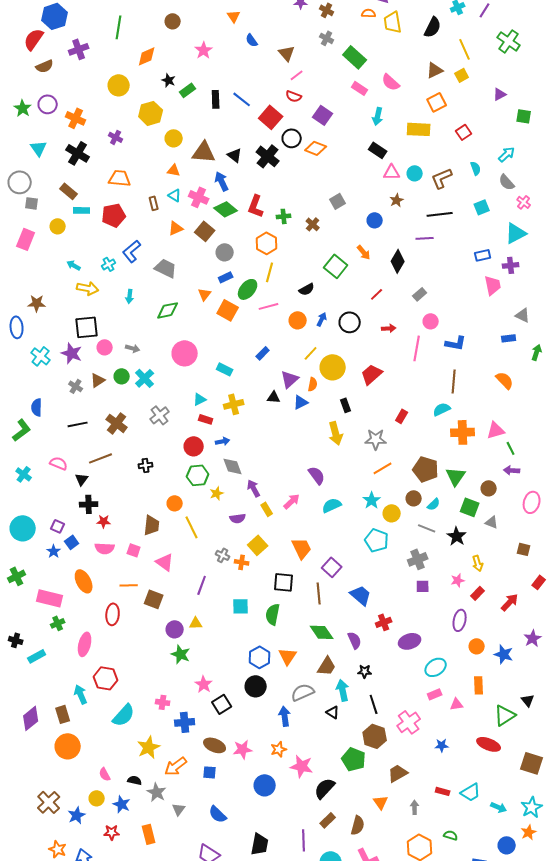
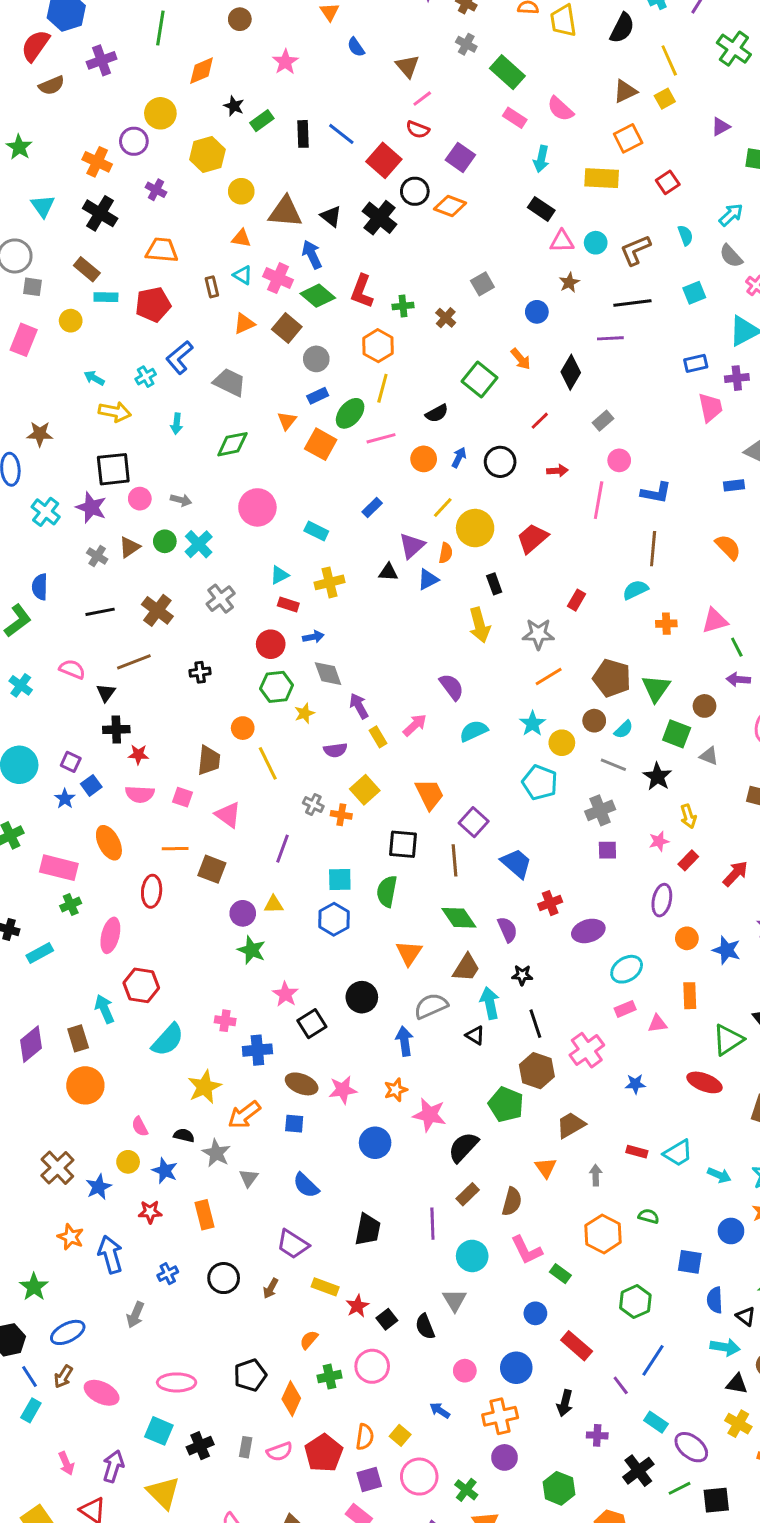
purple circle: (48, 104) -> (134, 141), moved
orange cross: (463, 432) -> (666, 624), size x0.6
blue hexagon: (260, 657) -> (334, 919), moved

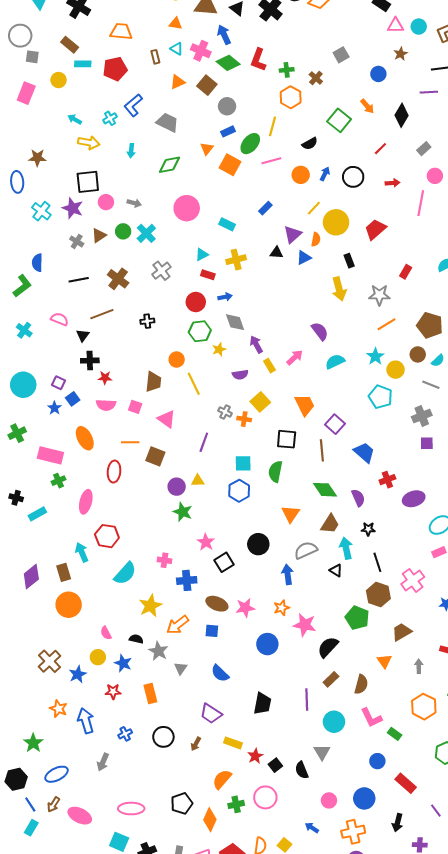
orange hexagon: (378, 346) -> (291, 97), moved
orange semicircle: (309, 1340) -> (222, 779), size x1.5

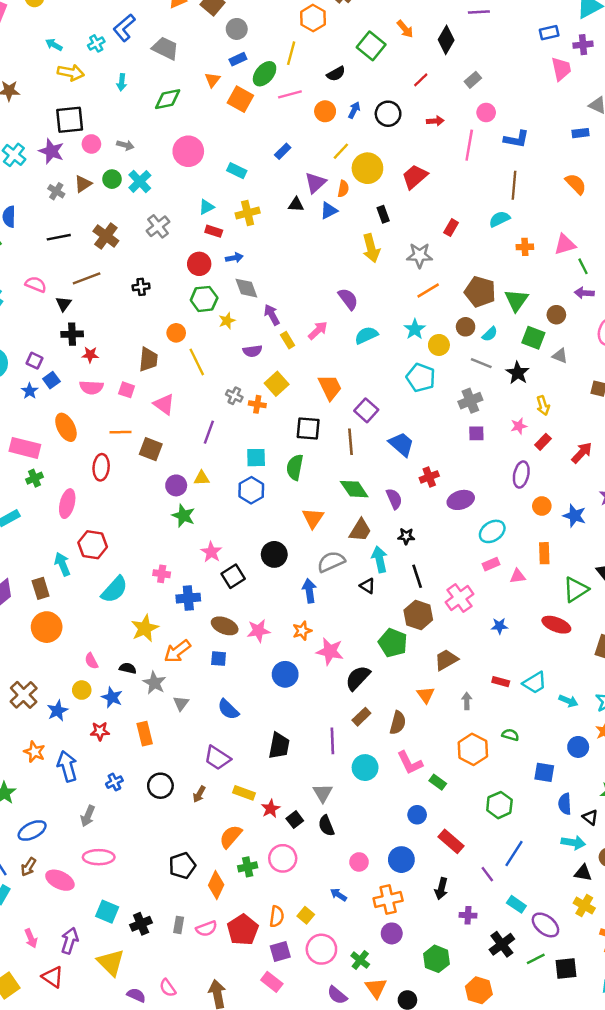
gray triangle: (322, 752) -> (323, 793), moved
pink ellipse: (131, 809) -> (99, 857), moved

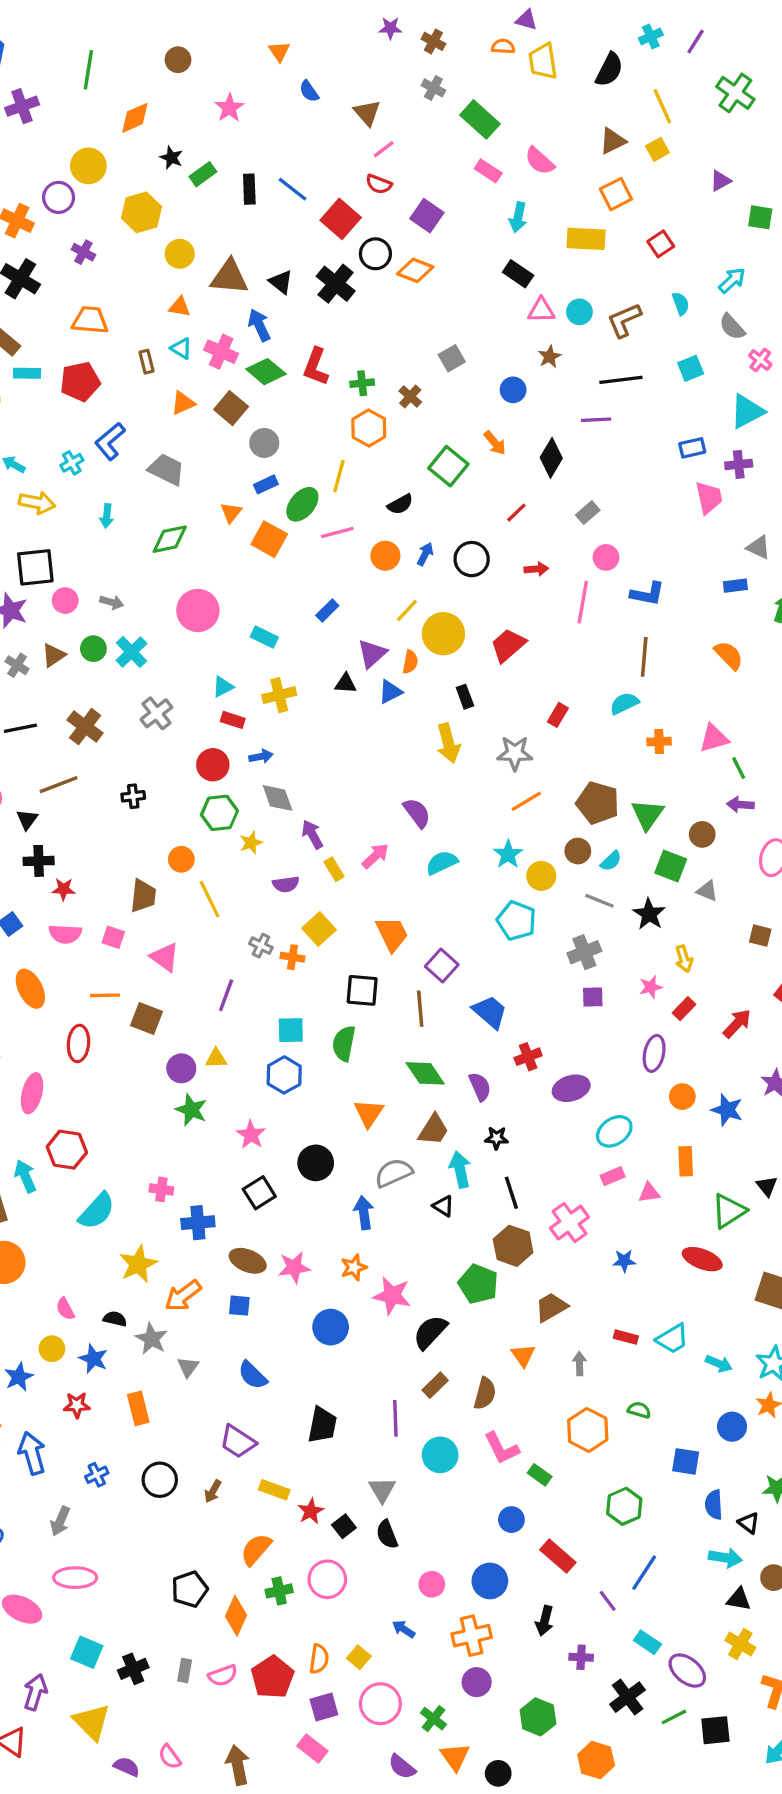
pink star: (211, 552) -> (251, 1135), moved

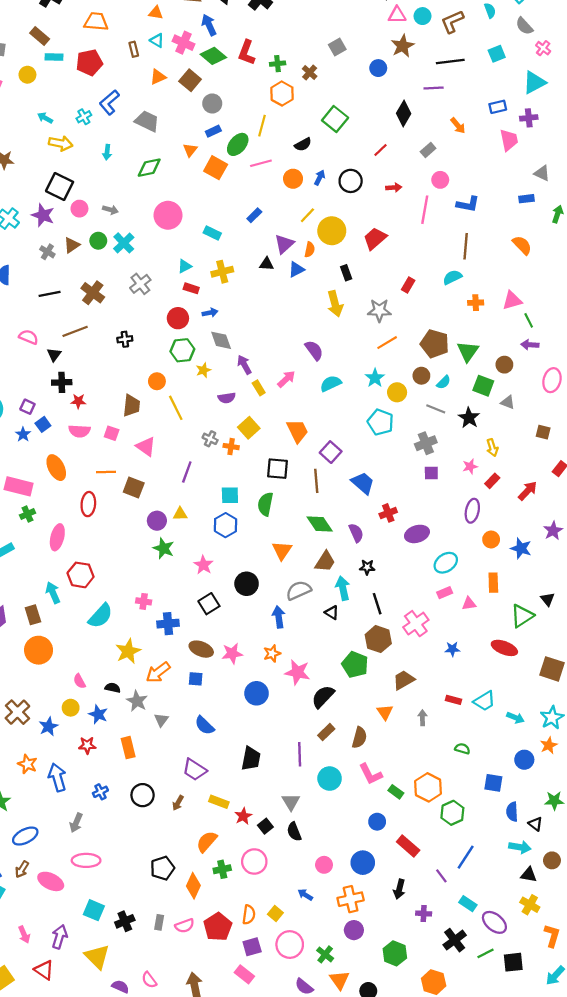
brown star: (550, 357) -> (403, 46), size x1.5
orange arrow: (495, 443) -> (458, 126), moved
black square: (35, 567) -> (60, 186), turned 32
orange hexagon: (588, 1430) -> (428, 787), moved

